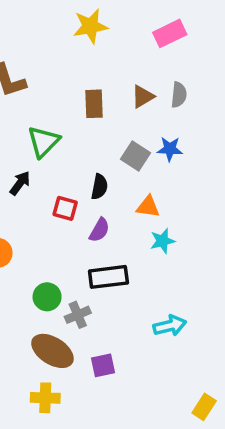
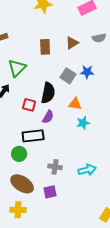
gray semicircle: (179, 95) -> (99, 38), moved, turned 72
black semicircle: (99, 187) -> (48, 93), size x1.5
black rectangle: (108, 277) -> (33, 136), moved
gray cross: (78, 315) -> (55, 167), moved, turned 32

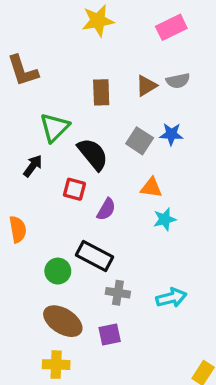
gray semicircle: (99, 38) -> (178, 81), moved
black semicircle: (48, 93) -> (93, 154), moved, turned -50
black rectangle: (33, 136) -> (95, 256), moved, turned 35

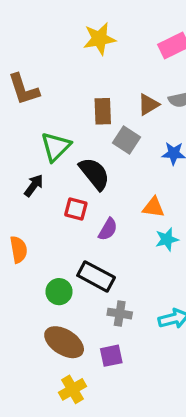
gray square: (140, 141) -> (126, 140), moved
yellow cross: (56, 365) -> (72, 389), moved, turned -32

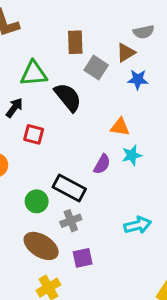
brown triangle: (148, 105) -> (126, 53), moved
green triangle: (56, 147) -> (34, 73), turned 40
red square: (76, 209) -> (34, 134), moved
purple semicircle: (108, 229) -> (102, 164), moved
gray cross: (120, 314) -> (71, 221), moved, turned -30

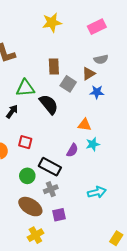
red square: (34, 134) -> (25, 142), moved

